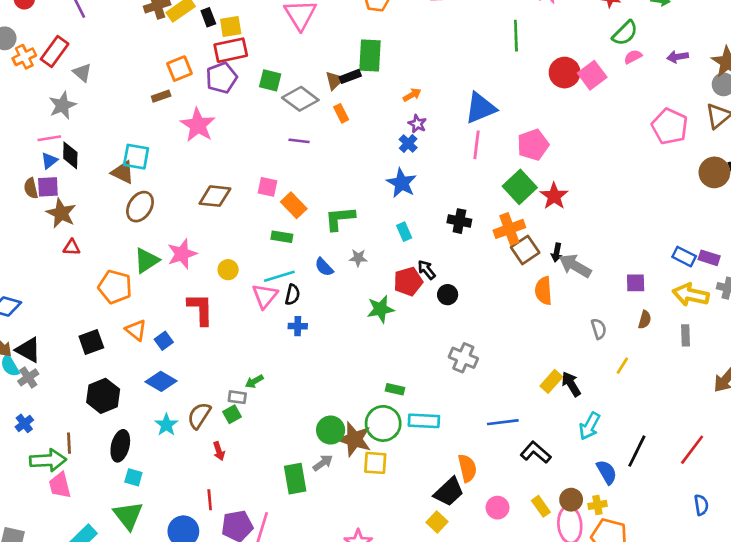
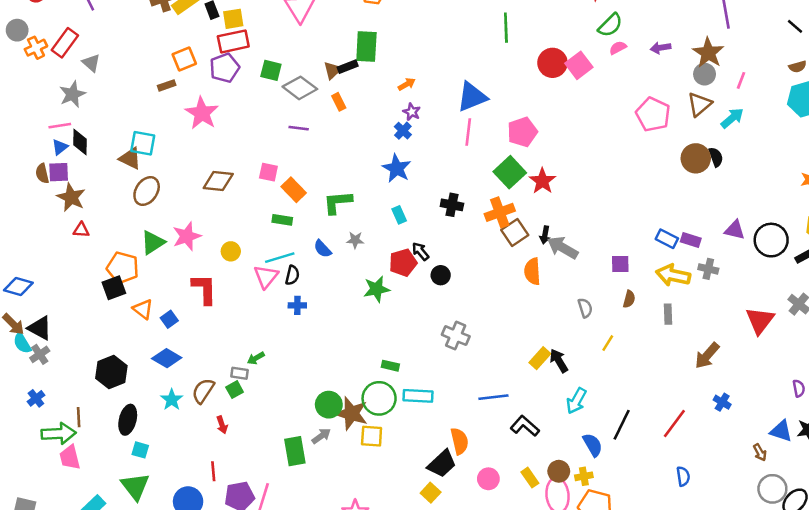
black square: (91, 342) -> (114, 288), moved

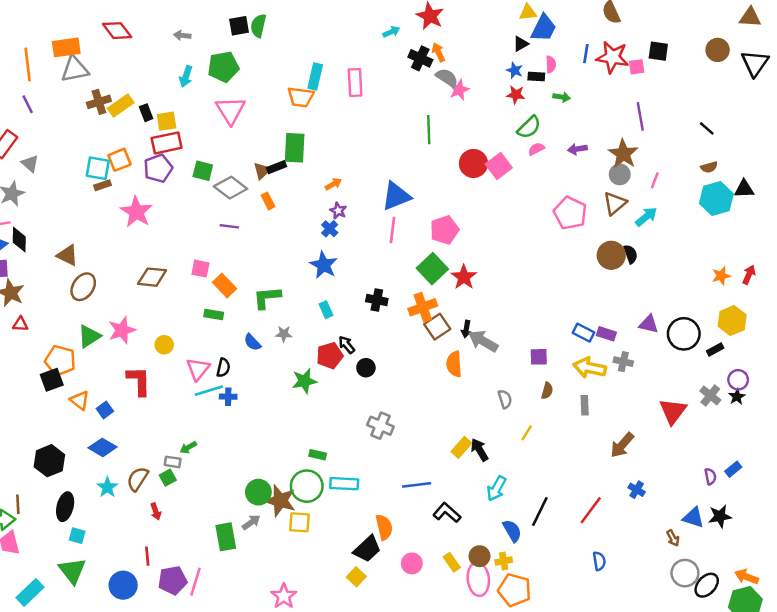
cyan square: (143, 143) -> (98, 168), moved
cyan line: (280, 258) -> (209, 391), moved

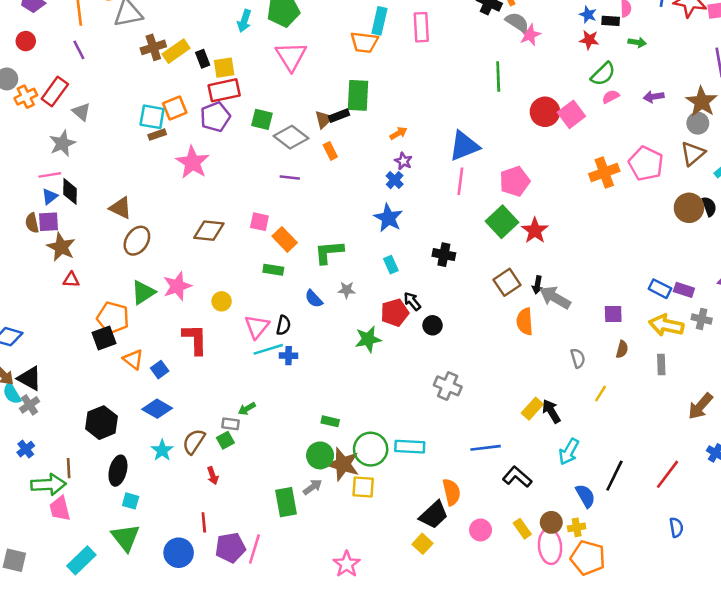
orange cross: (423, 307) -> (604, 172), moved
green rectangle: (318, 455) -> (330, 421), moved

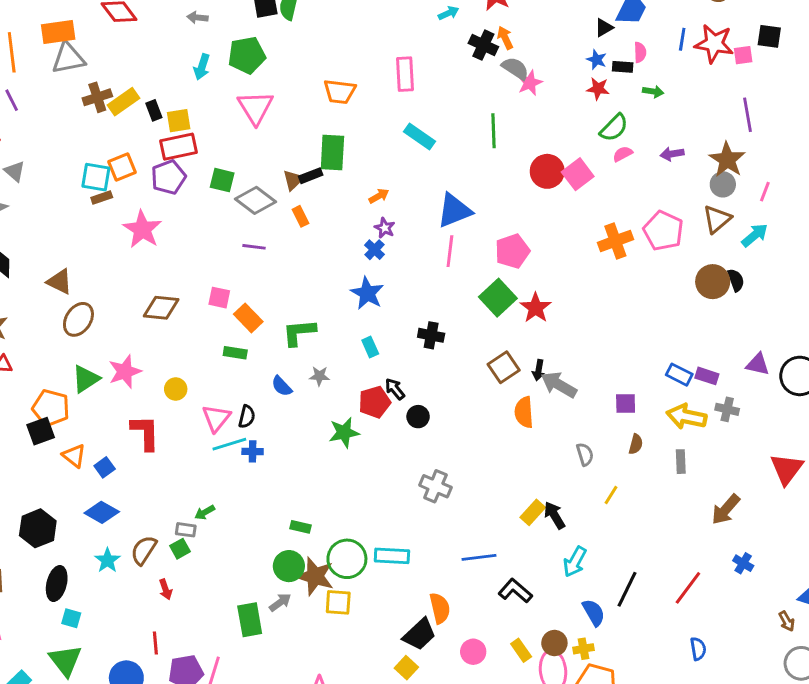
cyan rectangle: (379, 21) -> (419, 136), moved, turned -68

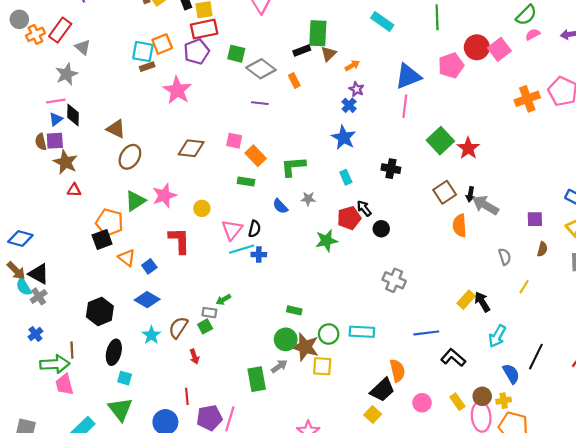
brown triangle: (293, 180) -> (329, 54), moved
pink pentagon: (512, 251) -> (451, 66), moved
green circle: (347, 559) -> (329, 334), size x0.7

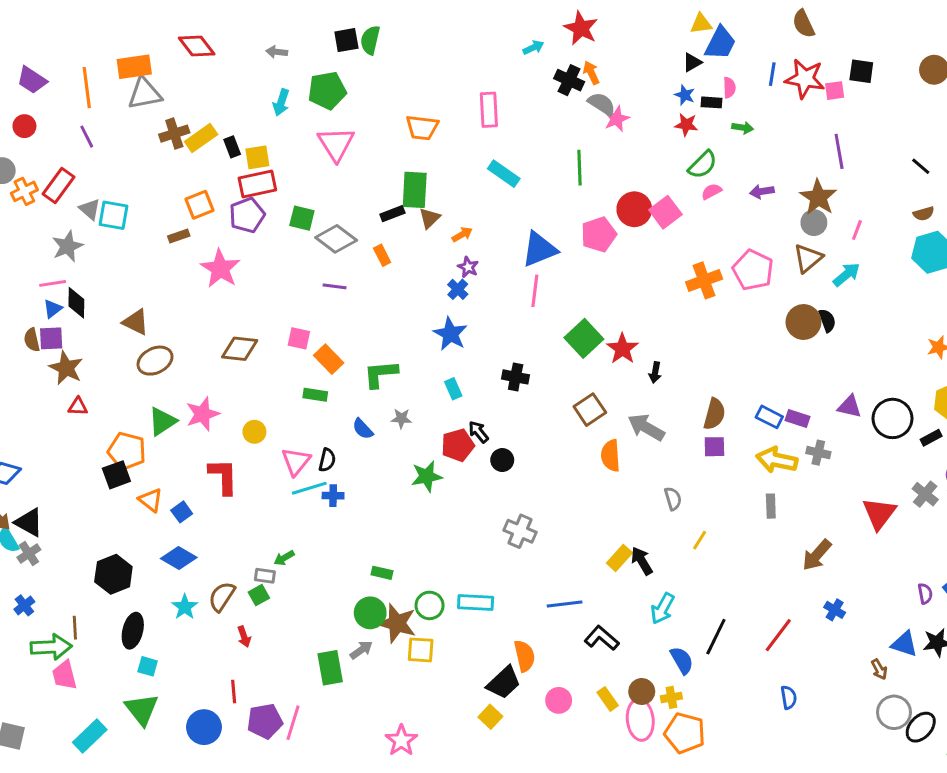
cyan square: (143, 52) -> (113, 215), moved
brown ellipse: (130, 157) -> (155, 361), turned 30
black arrow: (470, 194) -> (655, 372), moved
brown semicircle: (542, 249) -> (714, 414), moved, size x1.5

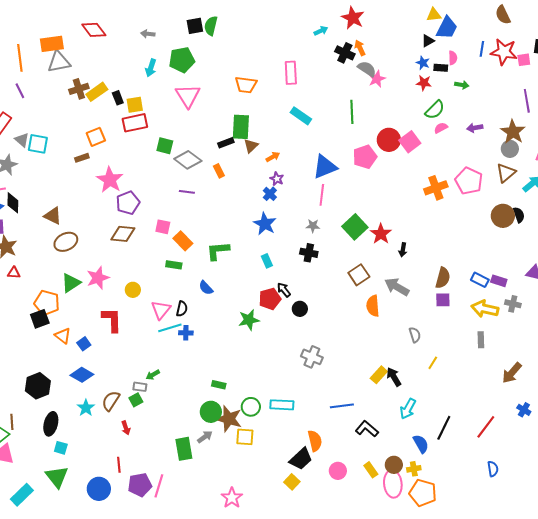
purple pentagon: (247, 215) -> (128, 203), moved
gray star: (401, 418) -> (313, 226), moved

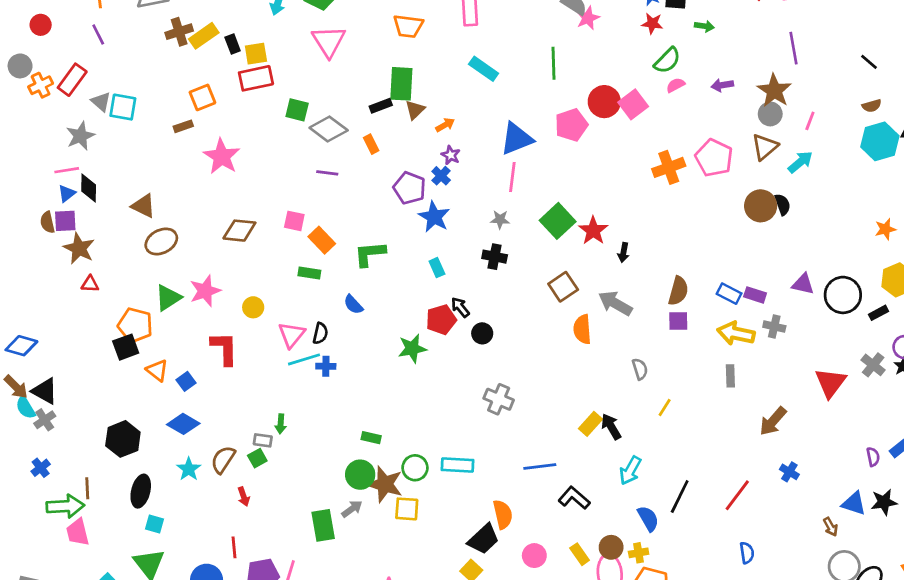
purple pentagon: (128, 203) -> (410, 188), moved, turned -30
green arrow: (153, 375) -> (281, 424), turned -56

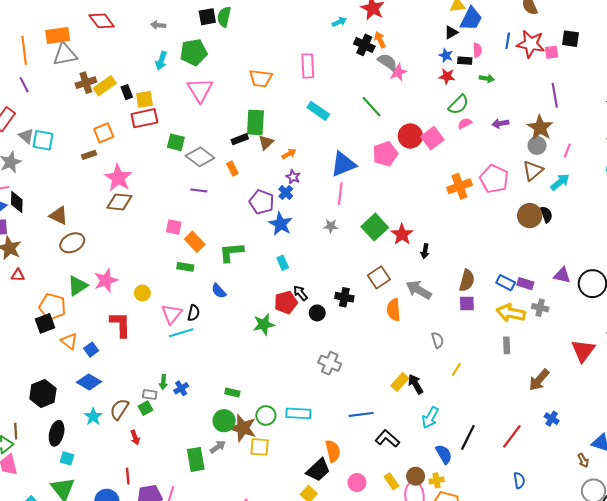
green line: (554, 63) -> (372, 107), turned -40
brown diamond: (239, 231) -> (119, 202), moved
black cross: (495, 257) -> (344, 297), moved
blue cross: (326, 366) -> (181, 388), moved, turned -32

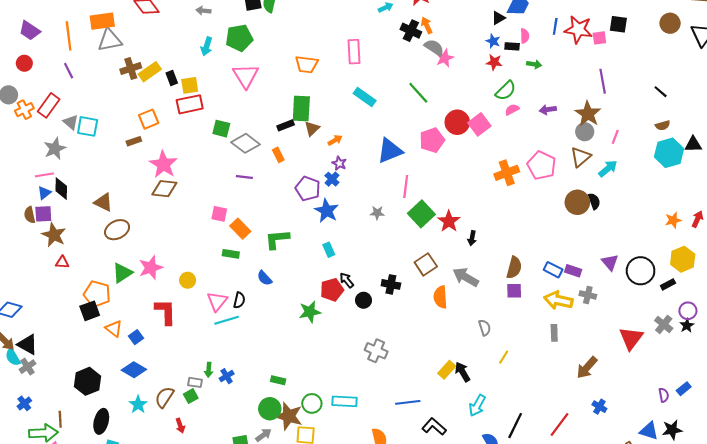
pink line: (340, 194) -> (406, 186), moved
purple triangle: (562, 275) -> (610, 262), turned 36

